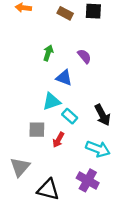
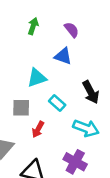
blue triangle: (64, 78) -> (63, 56), moved
cyan rectangle: (70, 116) -> (57, 103), moved
red arrow: (58, 140) -> (38, 129), moved

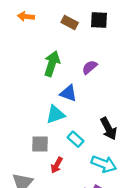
green arrow: (33, 26) -> (52, 64), size x1.5
purple semicircle: (72, 30) -> (90, 67), turned -91
blue triangle: (63, 56) -> (68, 93), moved

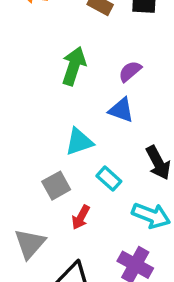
blue triangle: (68, 93) -> (121, 110), moved
gray square: (40, 144) -> (56, 186), turned -30

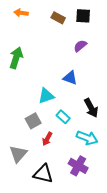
green arrow: (74, 66) -> (16, 58), moved
purple semicircle: (130, 71) -> (80, 46), moved

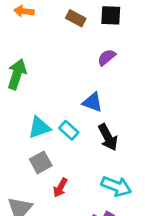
cyan triangle: (46, 96) -> (39, 127), moved
black arrow: (91, 108) -> (108, 137), moved
cyan rectangle: (63, 117) -> (69, 130), moved

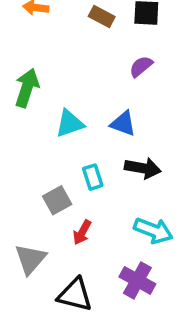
cyan triangle: (39, 127) -> (70, 124), moved
cyan rectangle: (69, 130) -> (93, 177), moved, turned 30
black arrow: (108, 137) -> (143, 168), turned -52

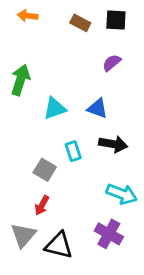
gray square: (57, 200) -> (45, 170), turned -30
red arrow: (82, 232) -> (42, 205), moved
gray triangle: (30, 259) -> (23, 235), moved

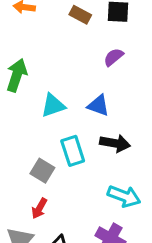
cyan rectangle: (73, 151) -> (73, 151), size x1.4

